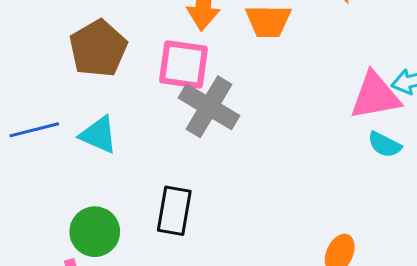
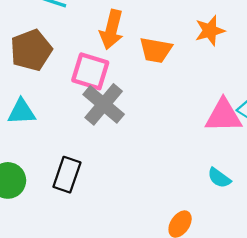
cyan triangle: (98, 135) -> (22, 112), turned -36
cyan semicircle: (385, 145) -> (219, 178), moved

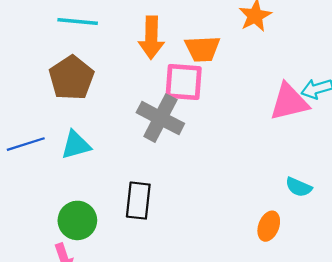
pink square: (90, 71) -> (184, 82), moved
cyan semicircle: (219, 178) -> (299, 187), moved

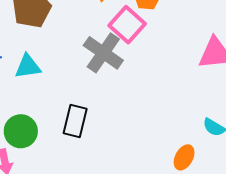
pink square: (184, 82) -> (127, 25), turned 30

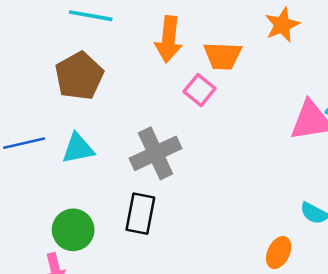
pink square: (127, 25) -> (199, 90), size x0.7
gray cross: (103, 53) -> (156, 153), moved, turned 33

